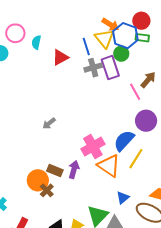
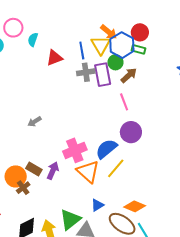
brown arrow: (148, 80) -> (129, 75), moved

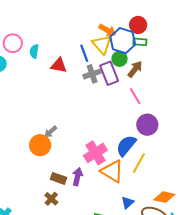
red triangle: (55, 58) -> (59, 65), turned 42
orange circle: (16, 176) -> (40, 145), moved

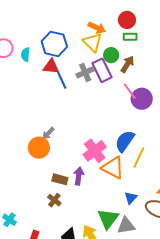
blue hexagon: (123, 41) -> (54, 44), moved
blue line: (84, 53) -> (62, 80), moved
purple circle: (147, 125) -> (142, 99), moved

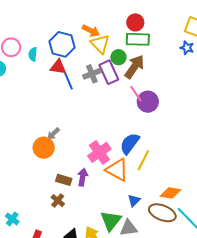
orange arrow: (97, 28) -> (91, 31), moved
green rectangle: (130, 37) -> (138, 39), size x1.6
brown arrow: (127, 64) -> (134, 67), size x1.4

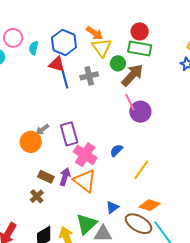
purple rectangle: (109, 72) -> (69, 134), moved
blue semicircle: (130, 144) -> (116, 150), size x0.6
pink cross: (99, 152) -> (85, 155), turned -30
yellow line: (143, 160) -> (141, 170), moved
orange triangle: (117, 170) -> (85, 181), moved

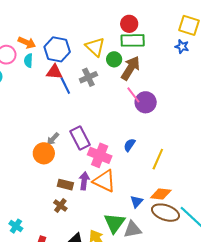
orange arrow: (94, 33) -> (27, 43), moved
orange diamond: (150, 205) -> (161, 194), moved

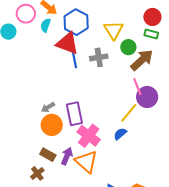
green rectangle: (133, 40) -> (151, 34), size x0.6
red triangle: (54, 72) -> (67, 43), size x1.4
orange circle: (44, 153) -> (52, 125), moved
yellow line: (158, 159) -> (129, 113), moved

